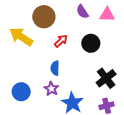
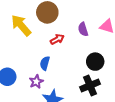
purple semicircle: (82, 12) -> (83, 29), moved
black circle: (91, 43) -> (95, 62), moved

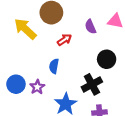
purple star: (36, 82) -> (37, 87), moved
black cross: (90, 85) -> (92, 84), moved

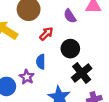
black circle: (107, 59) -> (70, 49), moved
purple star: (37, 87) -> (27, 77), moved

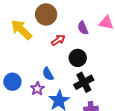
blue semicircle: (41, 62) -> (48, 74), moved, turned -40
purple star: (27, 77) -> (37, 89), moved

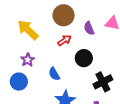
brown circle: (46, 14) -> (64, 15), moved
black cross: (84, 82) -> (103, 82), moved
purple star: (37, 89) -> (28, 60), moved

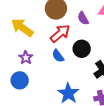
red arrow: (65, 40) -> (60, 33), size x1.5
blue semicircle: (54, 74) -> (58, 56), moved

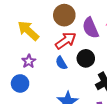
purple semicircle: (83, 18) -> (91, 28), size x1.5

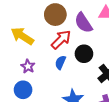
blue semicircle: (61, 63) -> (60, 62), turned 64

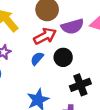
purple semicircle: (83, 23) -> (72, 26), turned -90

